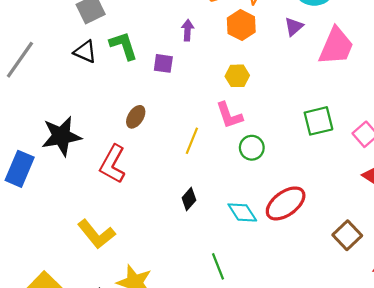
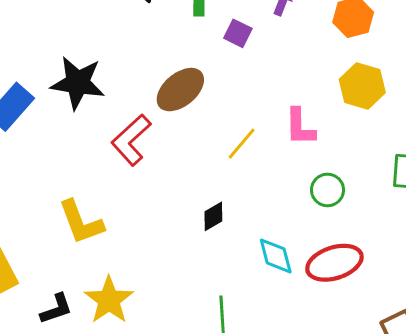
yellow hexagon: (237, 76) -> (362, 86), moved, size x1.4
brown ellipse: (136, 117) -> (180, 90), size x1.6
green circle: (252, 148) -> (328, 190), moved

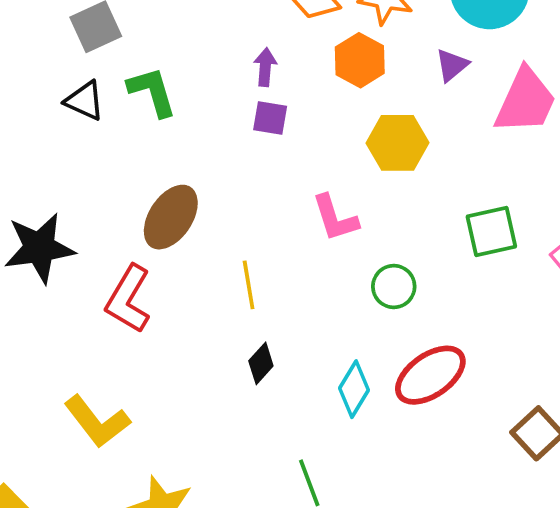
purple square: (238, 33) -> (270, 118), moved
yellow line: (242, 144) -> (249, 285), moved, turned -33
cyan diamond: (276, 256) -> (354, 389), turned 63

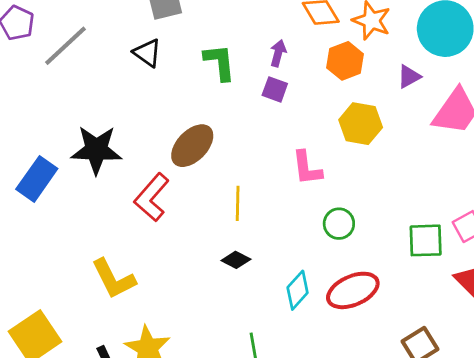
green L-shape: (152, 92) -> (220, 62), moved
green square: (491, 232) -> (426, 240), moved
black diamond: (261, 363) -> (236, 260), turned 64

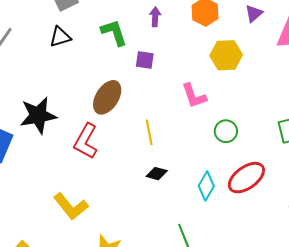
black triangle: (147, 53) -> (60, 37), turned -40
purple square: (275, 89) -> (145, 60), moved

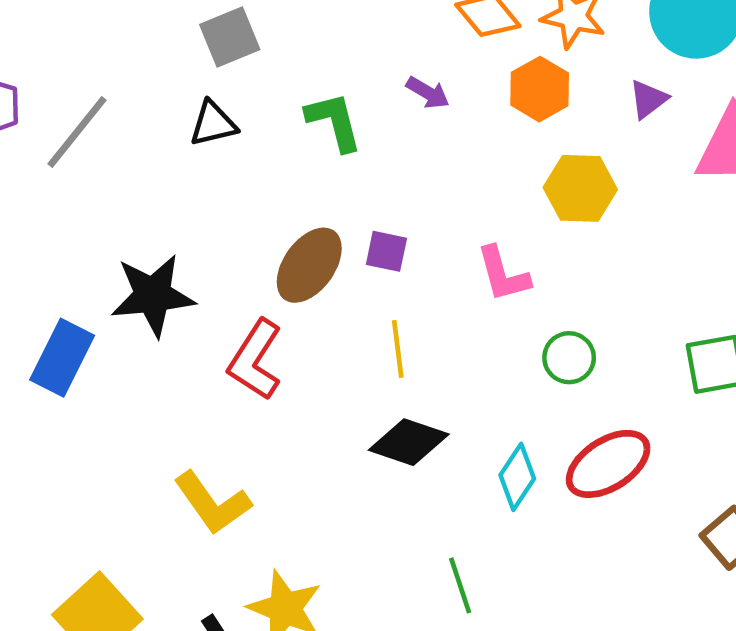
purple arrow: (155, 17) -> (428, 93), turned 114
purple square: (145, 60) -> (386, 251), moved
black diamond: (157, 174) -> (409, 442), size x1.6

